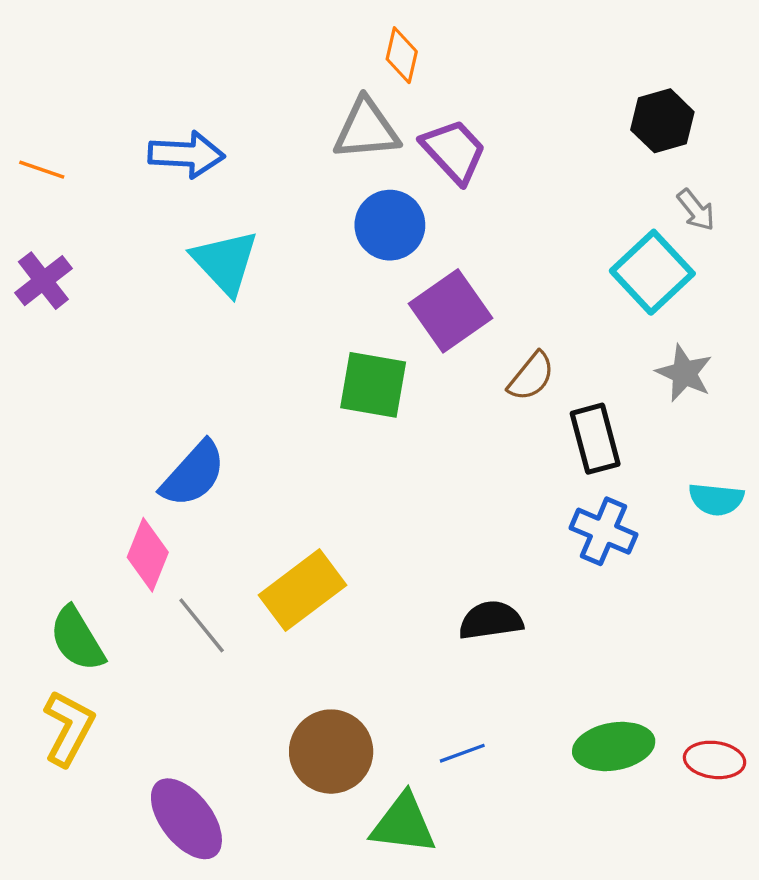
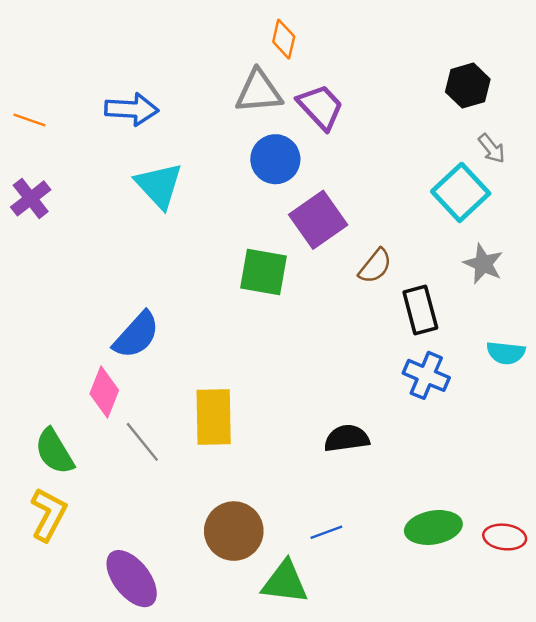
yellow rectangle: (302, 590) -> (214, 417), turned -54

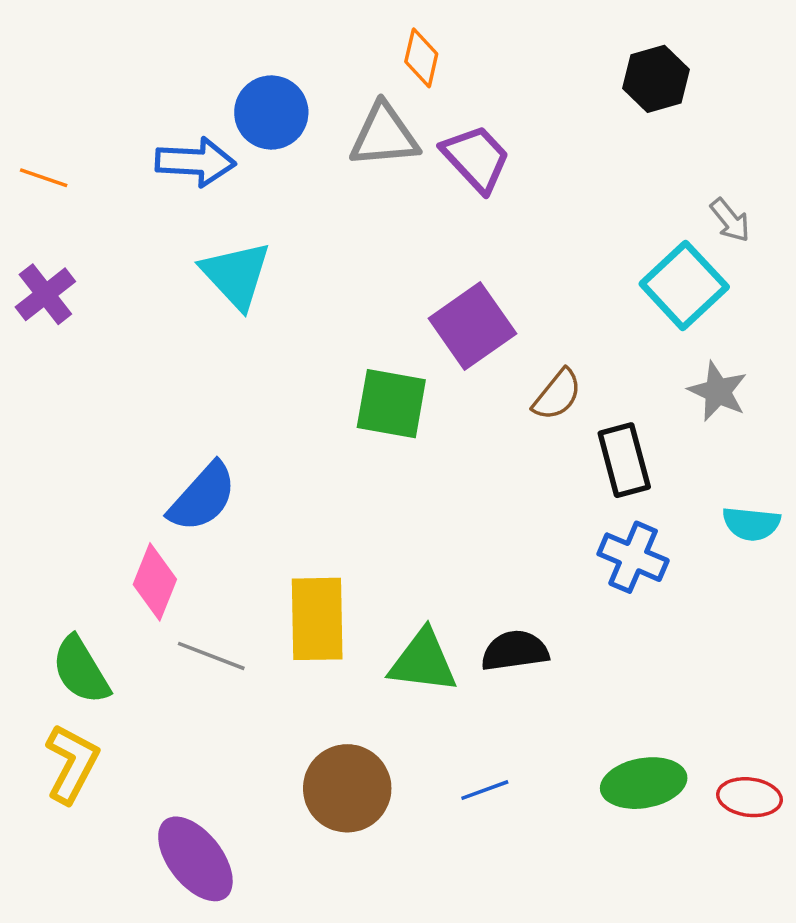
black hexagon: (468, 86) -> (656, 79), moved
blue circle: (275, 159) -> (271, 112), moved
gray line: (142, 442) -> (211, 656), turned -30
green triangle: (285, 582) -> (423, 661), moved

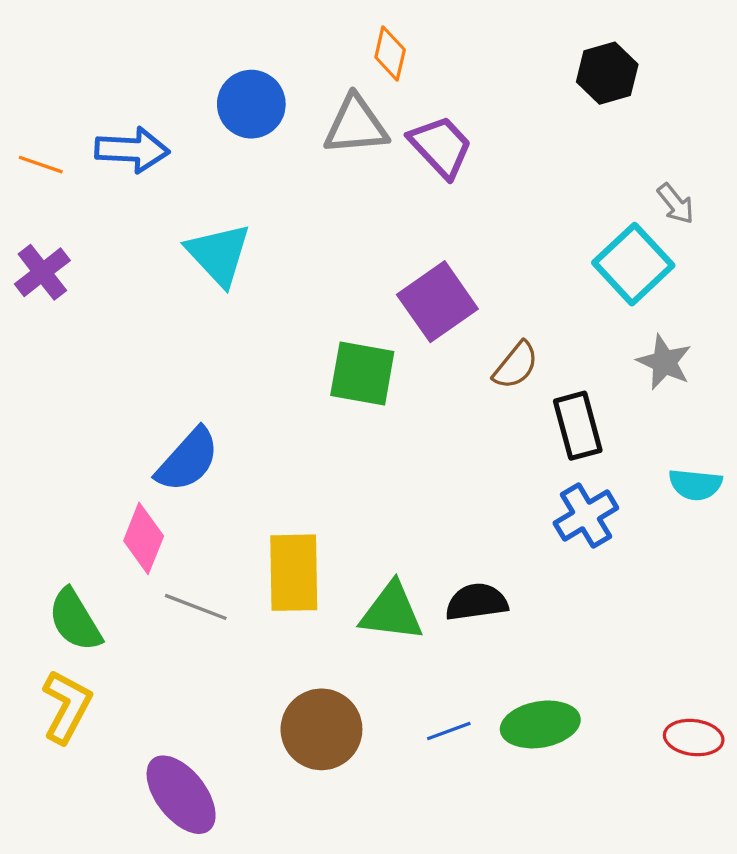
blue arrow: (195, 162) -> (132, 150), moved
blue cross: (633, 557) -> (586, 516), turned 36
green ellipse: (644, 783) -> (540, 724), moved

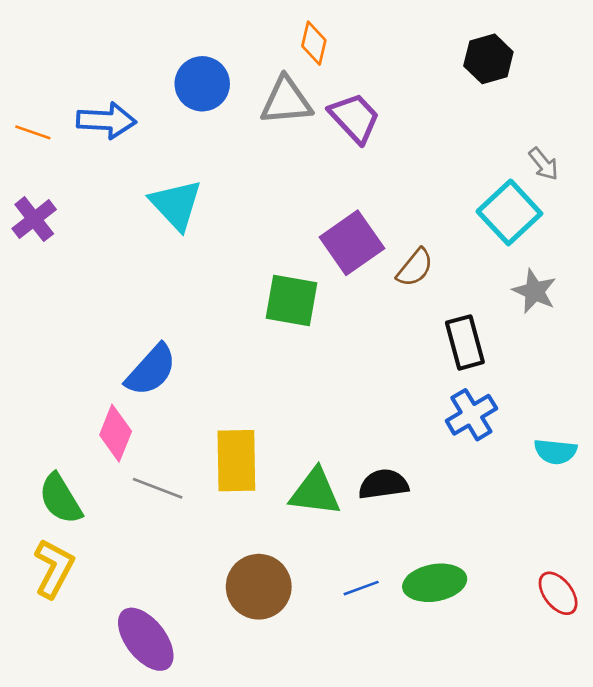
brown semicircle: (516, 365) -> (415, 268), moved
cyan semicircle: (695, 484) -> (555, 451), moved
red ellipse: (694, 738) -> (558, 593), turned 45

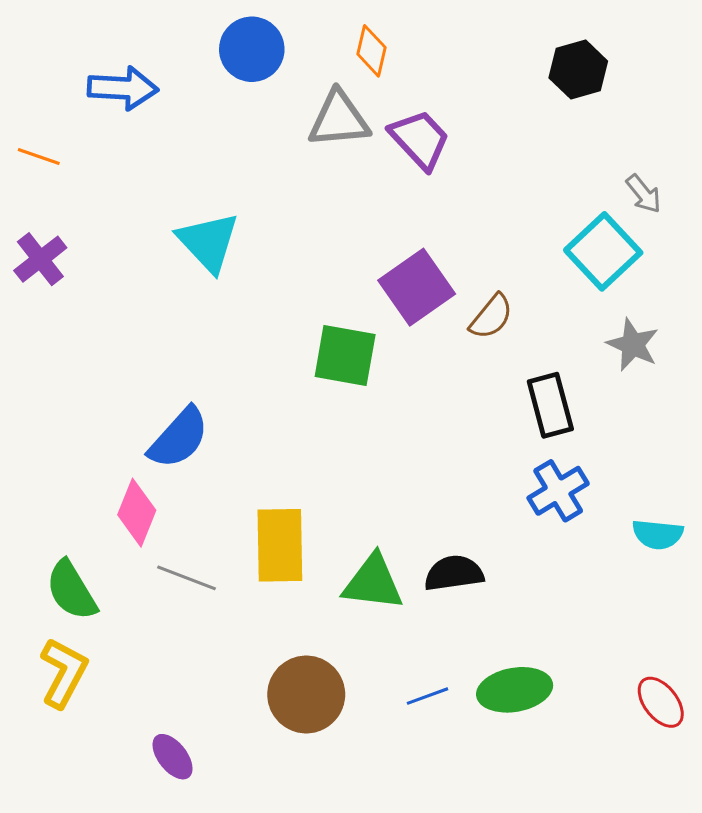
blue circle: (202, 84) -> (252, 49), moved
blue arrow: (106, 121) -> (123, 88), moved
purple ellipse: (146, 639) -> (173, 757), size x0.6

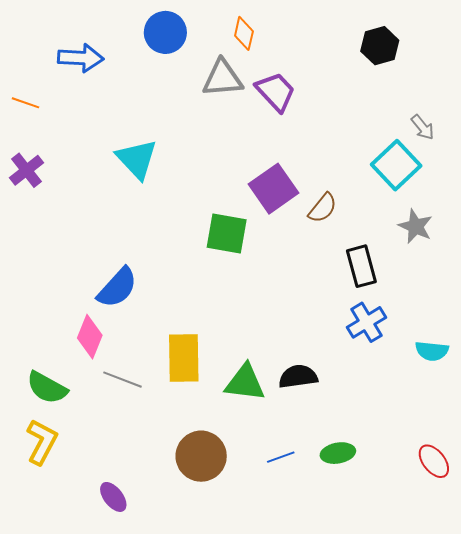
green semicircle: (71, 590) -> (47, 388), turned -30
green ellipse: (515, 690) -> (338, 453), size x0.7

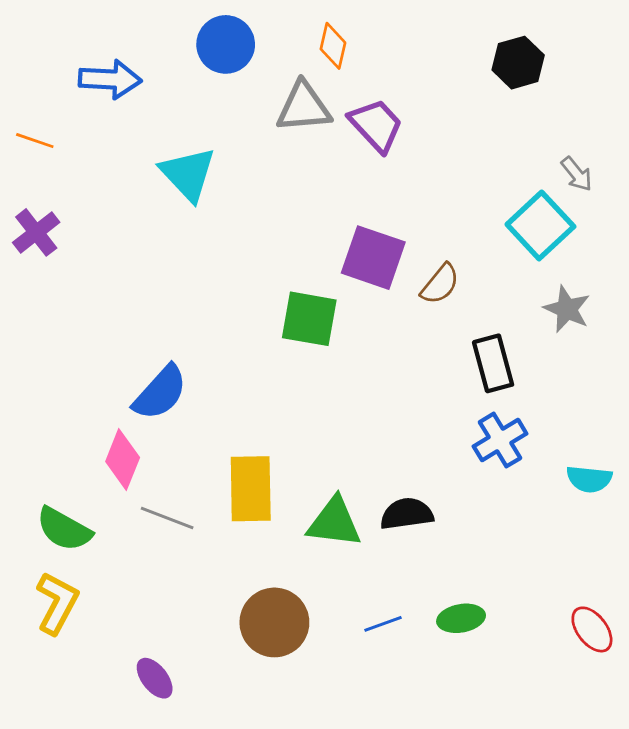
cyan triangle: (137, 159) -> (188, 174), moved
purple square: (274, 189) -> (373, 258), turned -36

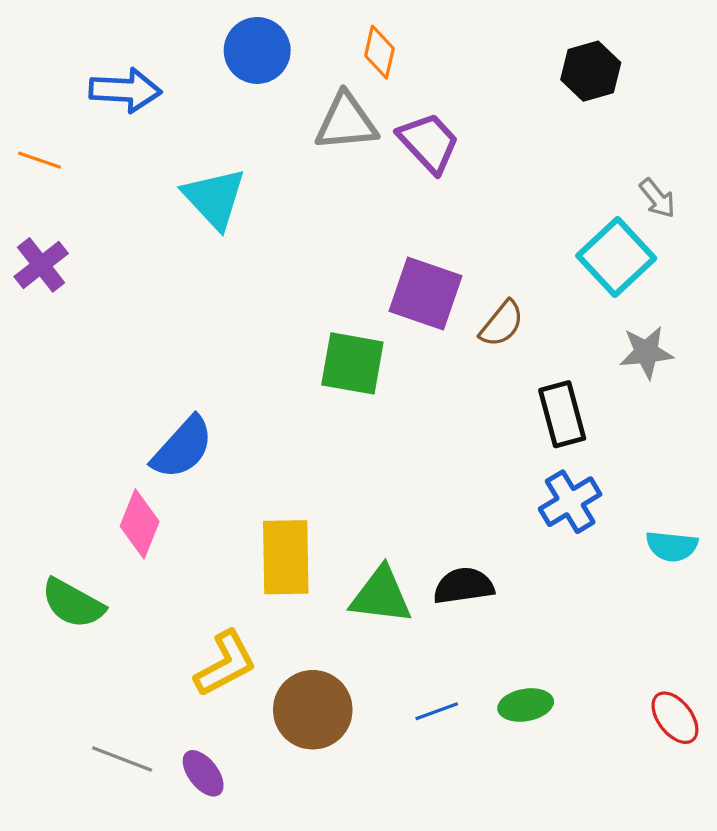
gray star: (567, 309) -> (646, 352), turned -30
gray line: (167, 518) -> (122, 759), moved
yellow L-shape: (57, 603) -> (225, 664), moved, turned 34
purple ellipse: (155, 678) -> (203, 773), moved

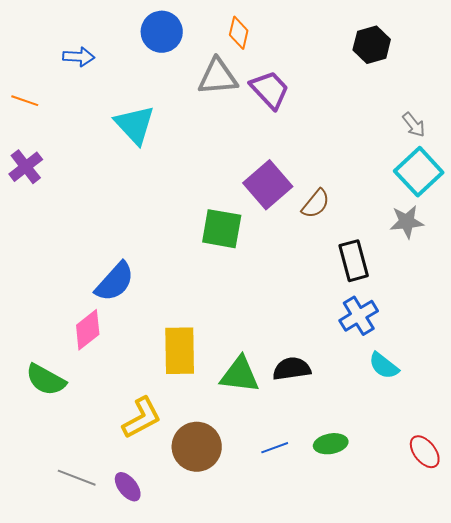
blue arrow: (125, 90) -> (79, 57), size x0.7
cyan square: (616, 257) -> (419, 172), moved
purple square: (426, 294) -> (268, 185), turned 30
pink diamond: (140, 524) -> (88, 330), turned 30
cyan semicircle: (672, 546) -> (384, 366), moved, turned 32

